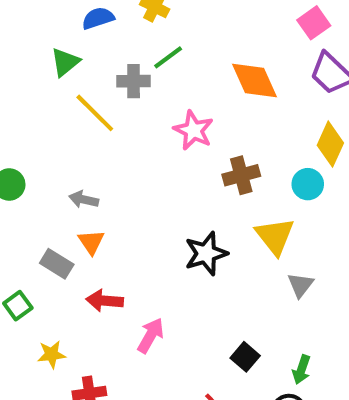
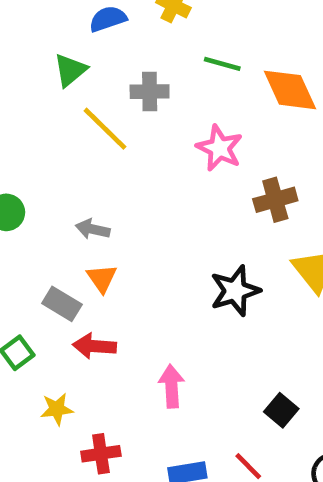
green line: (168, 57) -> (222, 64), moved, turned 52
red arrow: (105, 301) -> (94, 346), moved
pink arrow: (151, 335) -> (171, 386), turned -33

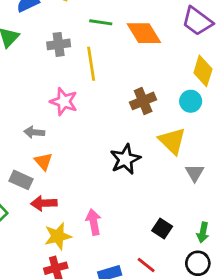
yellow line: (105, 129) -> (91, 64), moved, turned 44
pink star: (219, 148) -> (64, 101), moved
yellow star: (57, 409) -> (58, 236), moved, size x1.4

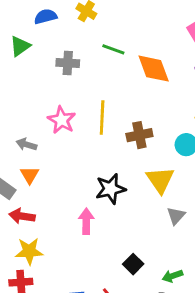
yellow line: (91, 64) -> (102, 118), moved
pink arrow: (94, 222) -> (86, 221), moved
green arrow: (203, 232) -> (172, 276), turned 48

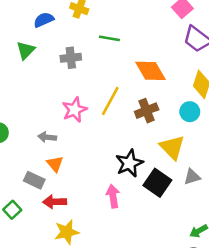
orange diamond: (154, 69) -> (151, 71), moved
yellow line: (102, 118) -> (110, 101), turned 36
pink star: (62, 120) -> (75, 110), turned 30
gray triangle: (176, 216) -> (192, 177), turned 42
black square: (133, 264) -> (157, 183), moved, size x1.5

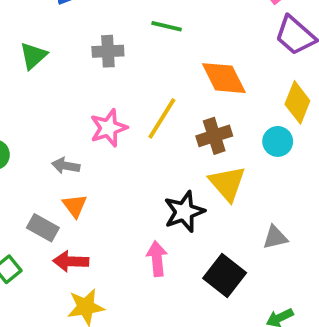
green triangle: (26, 50) -> (33, 56), moved
yellow triangle: (172, 147) -> (227, 183), moved
black square: (157, 183) -> (225, 276), moved

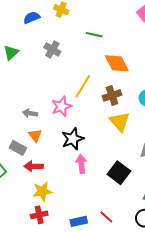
green line: (167, 26) -> (94, 35), moved
gray cross: (108, 51) -> (52, 49), turned 35
pink star: (109, 128) -> (62, 106), moved
black star: (184, 212) -> (73, 139), moved

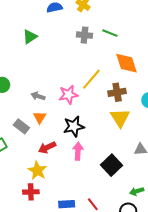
gray cross: (52, 49) -> (84, 35), moved, turned -35
red arrow: (34, 166) -> (47, 148), moved, turned -36
yellow star: (42, 191) -> (37, 171), turned 30

